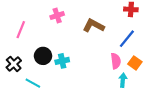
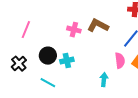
pink cross: (57, 15) -> (74, 30), moved, turned 32
cyan arrow: (123, 80) -> (104, 80), moved
cyan line: (33, 83) -> (48, 83), moved

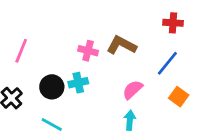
cyan cross: (67, 61) -> (78, 83), moved
pink semicircle: (120, 61) -> (133, 90), moved, turned -126

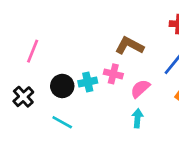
pink cross: (88, 51) -> (113, 74), moved

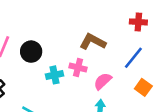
black circle: (62, 86) -> (31, 52), moved

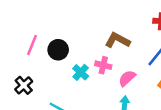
cyan cross: (55, 75) -> (81, 72), turned -35

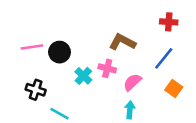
pink line: (32, 45) -> (32, 47), turned 60
black cross: (24, 85) -> (36, 90), moved, turned -30

